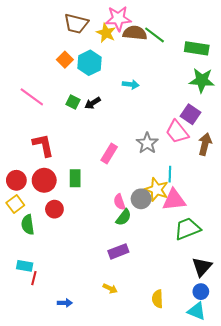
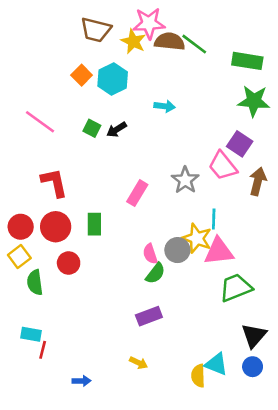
cyan triangle: (197, 311) -> (216, 364), moved

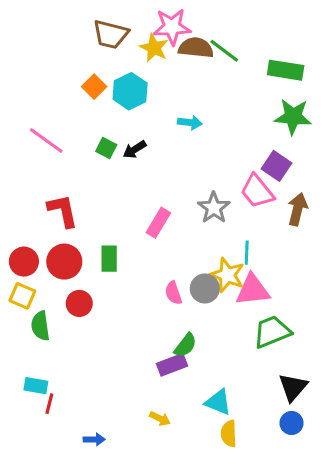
yellow square: (19, 257) -> (22, 296), turned -30
green semicircle: (155, 273) -> (185, 345), moved
cyan triangle: (216, 364) -> (218, 402), moved

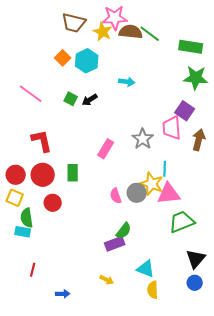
pink trapezoid: (257, 191) -> (172, 128), turned 35
cyan rectangle: (36, 386) -> (23, 232), moved

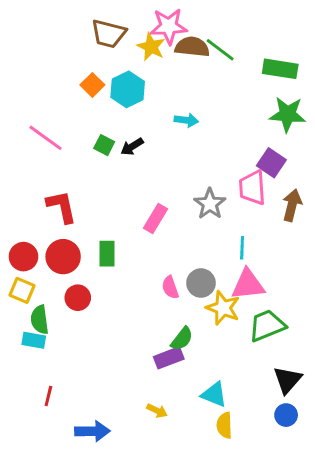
yellow star: (152, 184) -> (223, 308), moved
blue arrow: (63, 294) -> (92, 431), size x1.6

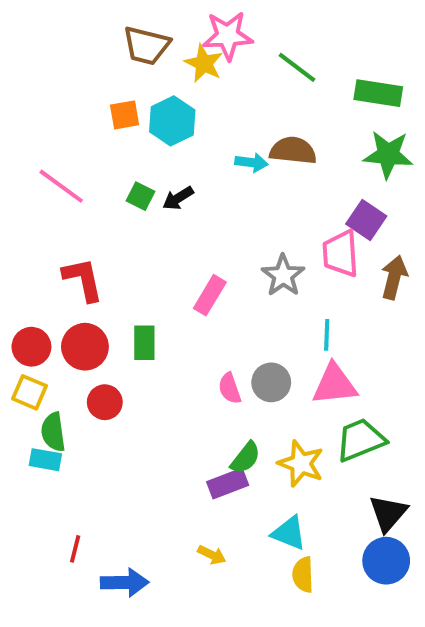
brown semicircle: (192, 47) -> (293, 151), moved
orange square: (92, 85) -> (125, 115), turned 35
yellow star: (223, 308) -> (301, 464), moved
red line: (48, 396) -> (75, 549), moved
blue circle: (286, 415) -> (386, 561), size x1.5

